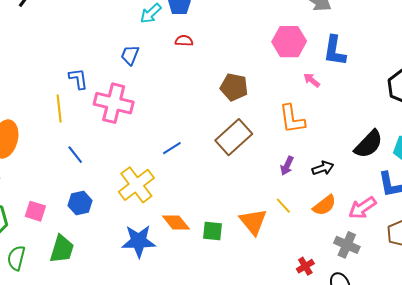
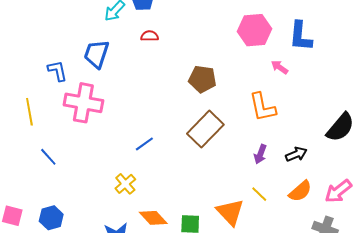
blue trapezoid: (130, 55) -> (96, 54), size x1.4
blue L-shape: (78, 79) -> (57, 71), moved
yellow cross: (136, 185) -> (125, 184), moved, size x0.6
blue hexagon: (80, 203) -> (51, 218), moved

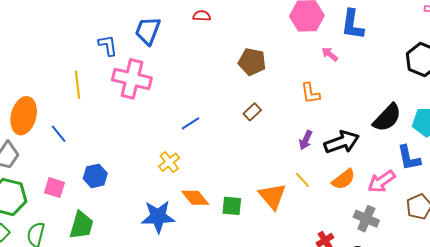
orange L-shape: (262, 107) -> (310, 93), size x0.7
brown rectangle: (205, 129) -> (252, 112), size x0.5
black arrow: (296, 154) -> (342, 142), size x1.6
blue line: (48, 157) -> (59, 134), moved
blue hexagon: (51, 218) -> (95, 176), moved

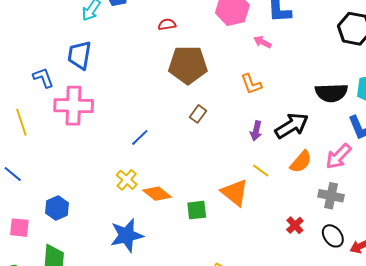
red semicircle: (202, 16) -> (167, 24), moved
brown pentagon: (252, 62) -> (188, 65), size x1.4
black semicircle: (387, 118) -> (331, 93), turned 56
orange diamond: (195, 198) -> (157, 194), moved

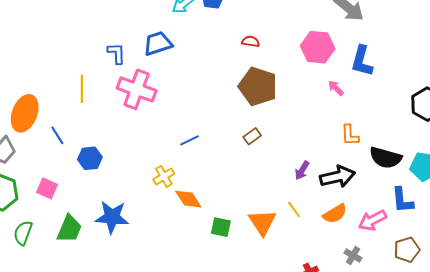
blue trapezoid: (79, 55) -> (158, 43), turned 44
orange L-shape: (251, 84) -> (350, 135), moved
gray cross: (331, 196) -> (353, 256), size x0.7
blue hexagon: (57, 208) -> (90, 158), moved
blue star: (127, 235) -> (112, 217), moved

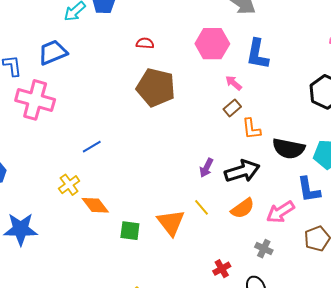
brown rectangle: (252, 136) -> (232, 108), moved

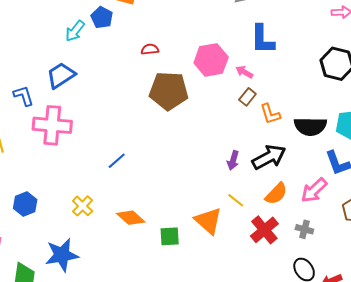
pink hexagon: (212, 44) -> (211, 60), moved
yellow cross: (69, 185) -> (83, 206), moved
red cross: (222, 269) -> (264, 230), moved, size x1.6

